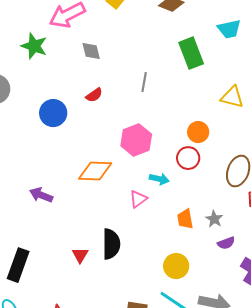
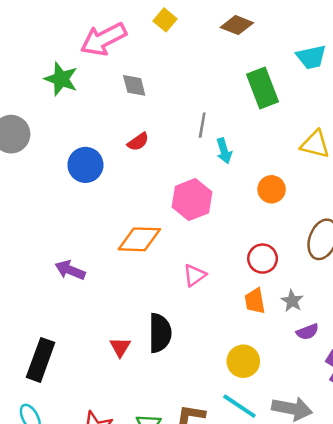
red circle: (188, 158) -> (263, 259), moved
cyan arrow: (159, 179) -> (224, 151), moved, turned 60

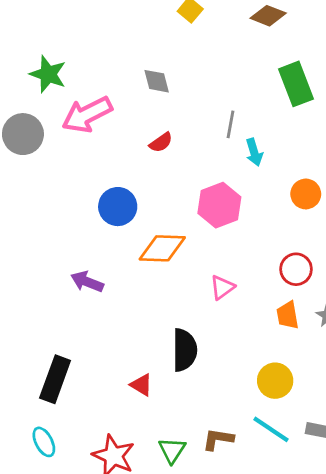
pink arrow: (103, 39) -> (87, 115), moved
green star: (61, 79) -> (48, 74), moved
blue circle: (85, 165) -> (118, 207), moved
red triangle: (120, 347) -> (141, 385), moved, turned -30

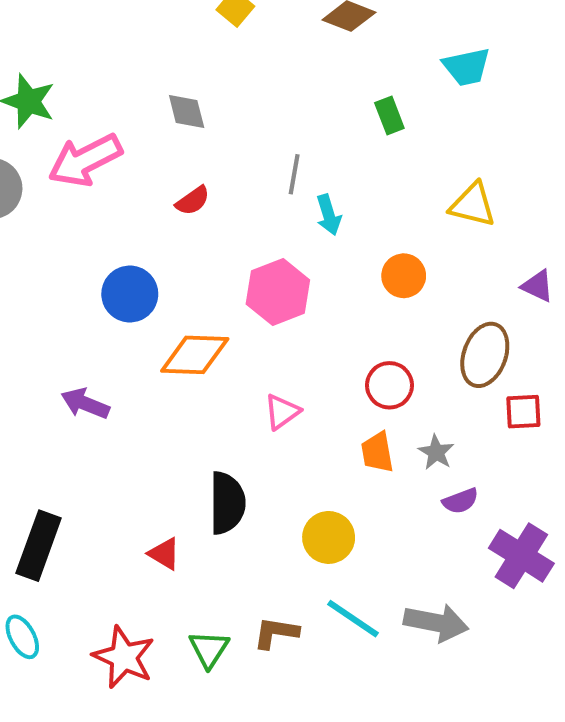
green rectangle: (296, 84) -> (389, 115), size x0.6
yellow circle: (275, 381) -> (329, 537), moved

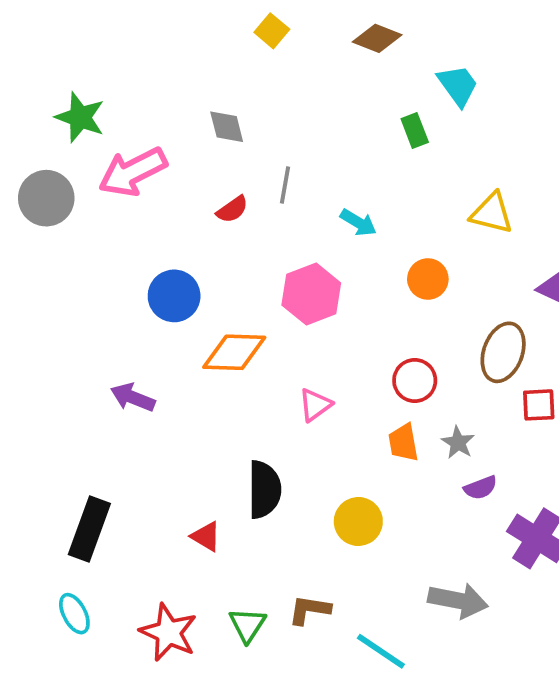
cyan trapezoid: (467, 67) -> (458, 85), moved, turned -114
gray line: (294, 174) -> (285, 185), moved
cyan arrow: (329, 215) -> (358, 223), turned -42
cyan line: (353, 619) -> (381, 651), moved

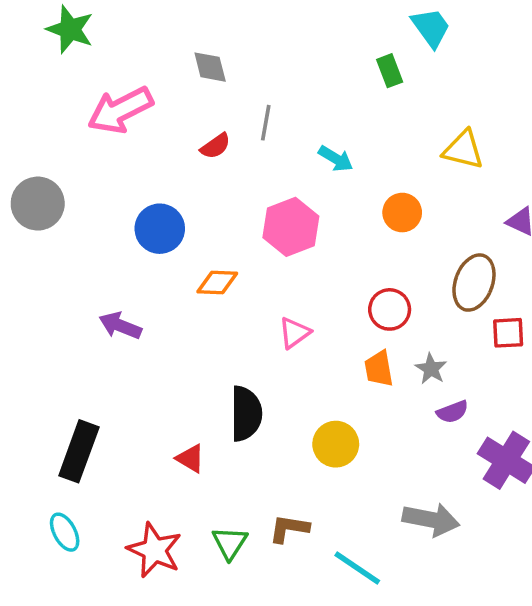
green star: (80, 117) -> (70, 29), moved
gray circle: (46, 198) -> (38, 204), moved
orange diamond: (234, 352) -> (217, 283), size x0.7

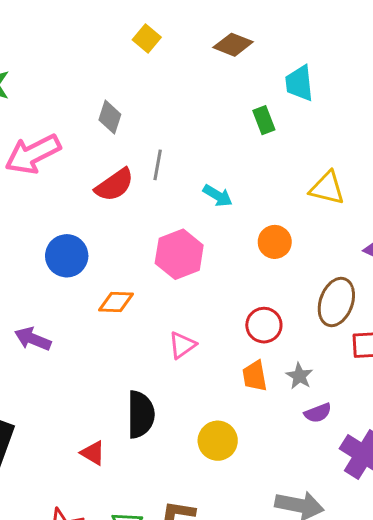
cyan trapezoid: (431, 28) -> (299, 83), turned -150
gray diamond: (210, 67) -> (110, 117), turned 32
red semicircle: (215, 146) -> (114, 185), size x1.5

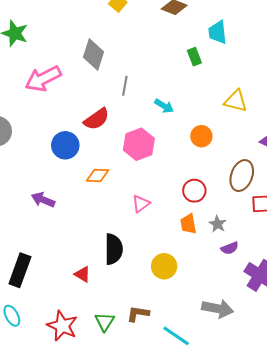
gray diamond: (110, 117) -> (94, 55), size x1.4
red semicircle: (114, 185) -> (97, 119), moved

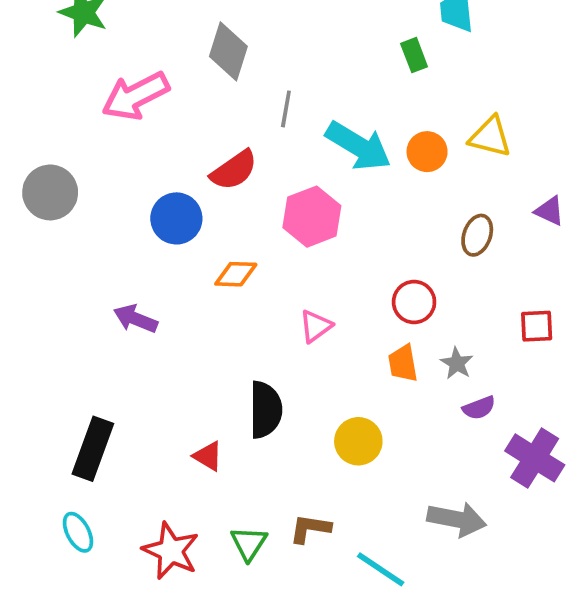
cyan arrow: (164, 106) -> (358, 146), size x1.8
orange circle: (201, 136) -> (427, 152), moved
brown ellipse: (242, 176) -> (477, 235), moved, size x0.7

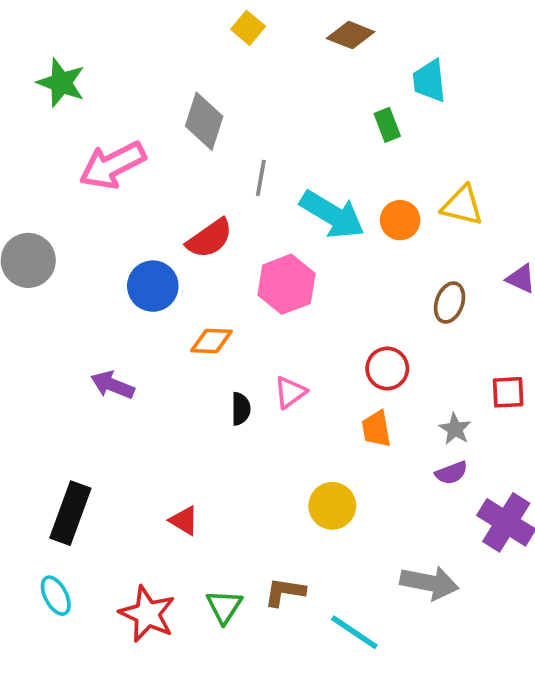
gray star: (457, 363) -> (455, 429), moved
black semicircle: (266, 410) -> (241, 409), moved, size x0.6

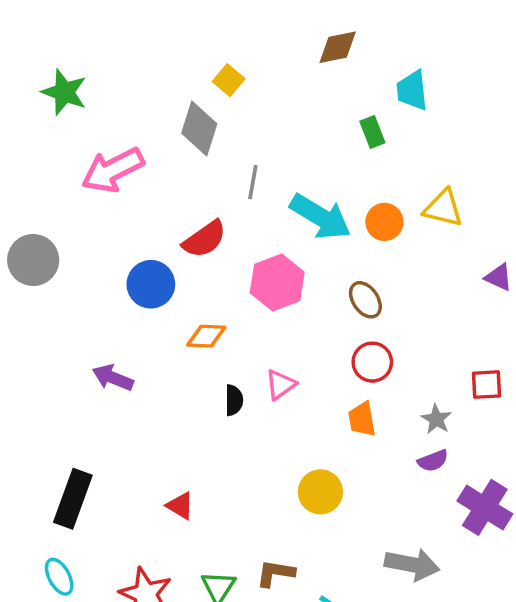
yellow square: (248, 28) -> (229, 80), moved
brown diamond: (351, 35) -> (338, 47), turned -33
brown ellipse: (450, 303) -> (365, 300), moved, turned -54

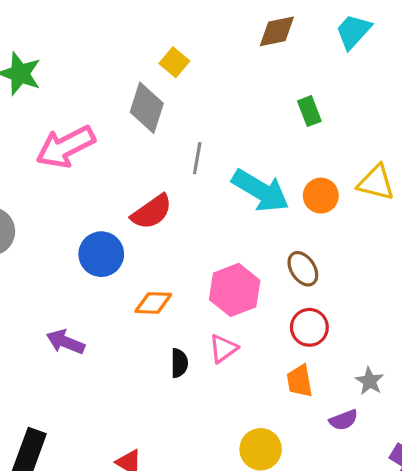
cyan trapezoid: (412, 90) -> (353, 31), moved, turned 48
pink hexagon: (277, 283) -> (235, 290), moved
purple semicircle: (433, 461) -> (344, 420), moved

